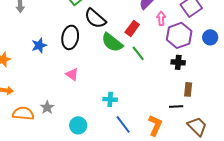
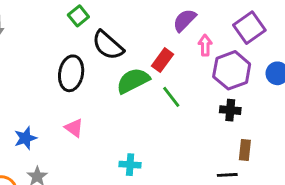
green semicircle: (112, 42) -> (133, 81), turned 115
blue star: (39, 45) -> (25, 138), moved

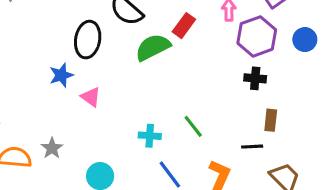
green line: (171, 97) -> (193, 126), moved
blue star: (25, 138) -> (61, 75), moved

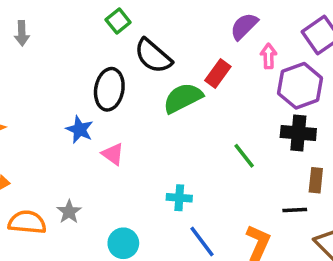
blue star: (61, 75) -> (80, 130), turned -30
black cross: (255, 78) -> (298, 133), size x1.4
green line: (193, 126) -> (244, 156), moved

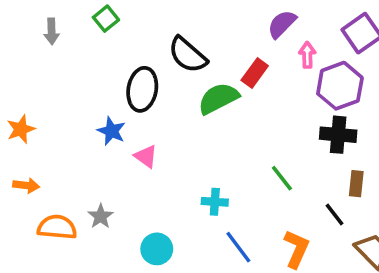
green square: (118, 21) -> (106, 19), moved
green line: (244, 156) -> (282, 178), moved
black line: (295, 210) -> (334, 214), turned 55

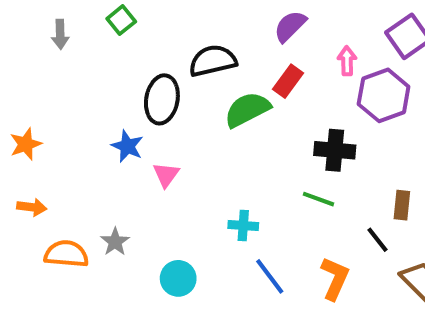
purple semicircle: (282, 24) -> (290, 26), moved
black semicircle: (188, 55) -> (213, 61), turned 126
black cross: (338, 135) -> (335, 150), moved
pink triangle: (146, 156) -> (166, 175), turned 30
green line: (282, 178) -> (319, 199), turned -32

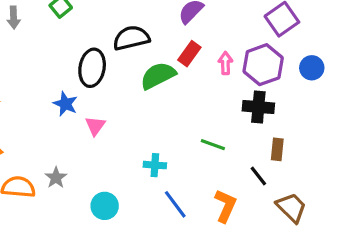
pink arrow: (347, 61) -> (225, 63), moved
black cross: (335, 150) -> (258, 107), moved

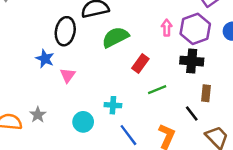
red rectangle: (189, 54) -> (140, 63), moved
green line: (213, 145) -> (157, 90), turned -42
cyan circle: (105, 206) -> (83, 122), moved

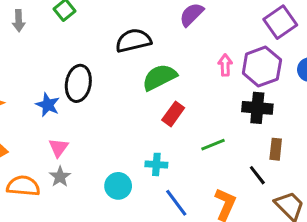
black ellipse: (65, 31) -> (78, 83), moved
blue star: (45, 59) -> (48, 105), moved
red rectangle: (140, 63) -> (173, 114), moved
pink triangle: (68, 75) -> (58, 148), moved

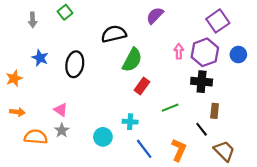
green semicircle: (159, 77) -> (132, 60), turned 145
blue star: (48, 105) -> (40, 58), moved
pink triangle: (58, 148) -> (61, 110), turned -32

